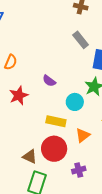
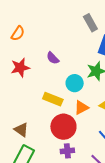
orange triangle: (83, 135) -> (81, 107), moved
red circle: (54, 149) -> (63, 127), moved

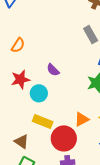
cyan circle: (75, 83) -> (39, 93), moved
yellow rectangle: (53, 99) -> (43, 122), moved

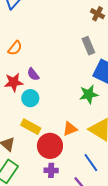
purple semicircle: (53, 70) -> (33, 74), moved

